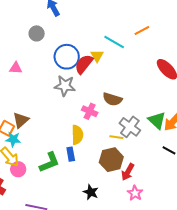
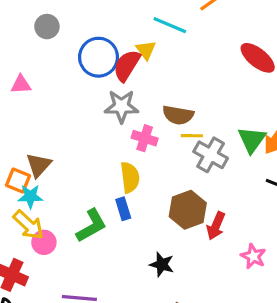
gray star: (65, 86) -> (121, 106), moved
green triangle: (157, 120) -> (252, 140), turned 30
yellow line: (116, 137) -> (192, 136), moved
pink star: (135, 193) -> (253, 256), moved

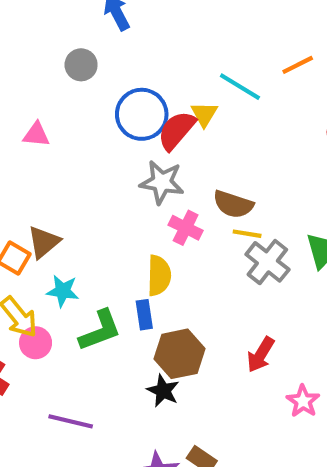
cyan star: (30, 196) -> (63, 291), moved
brown hexagon: (188, 210) -> (180, 354), moved
black star: (162, 264) -> (163, 391), moved

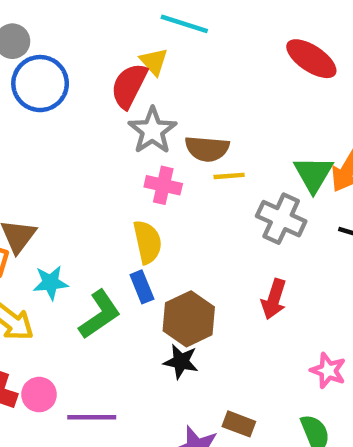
blue circle: (142, 114) -> (40, 84), moved
gray star: (162, 182) -> (152, 131), moved, turned -30
gray cross: (267, 262) -> (281, 219), moved
pink circle: (36, 343) -> (39, 395), moved
pink star: (303, 401) -> (328, 371), moved

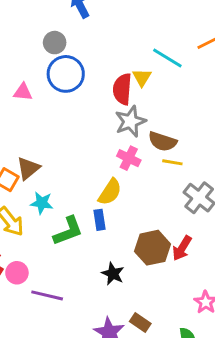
red semicircle: (129, 86) -> (122, 89), turned -36
yellow semicircle: (147, 242) -> (110, 192), turned 32
brown hexagon: (189, 319) -> (153, 248), moved

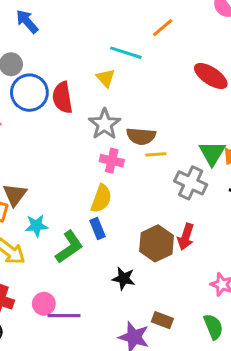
red semicircle: (122, 89) -> (62, 98), moved
pink circle: (17, 273) -> (44, 304), moved

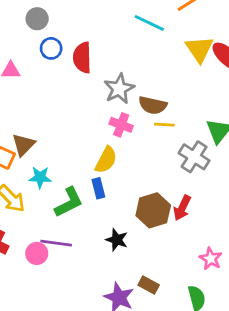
yellow triangle: (106, 78) -> (199, 49), moved, size x1.5
blue circle: (29, 93) -> (51, 48), size x0.6
purple line: (64, 316) -> (56, 243), moved

